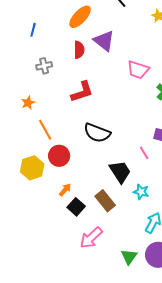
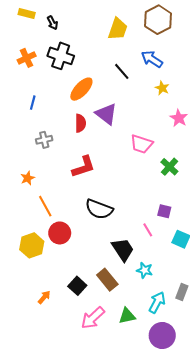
orange arrow: (65, 190) -> (44, 297), moved
green triangle: (129, 257) -> (127, 316), moved, turned 42

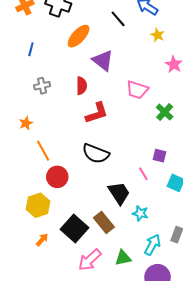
red semicircle: (80, 123) -> (82, 86), moved
red L-shape: (84, 167) -> (97, 113), moved
yellow hexagon: (32, 245) -> (38, 205), moved
black square: (77, 286) -> (74, 229), size x1.5

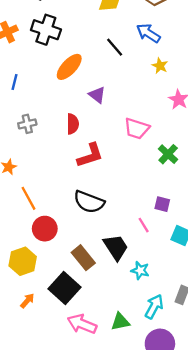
purple triangle: (103, 60) -> (97, 95), size x0.7
brown rectangle: (104, 222) -> (83, 258), moved
pink arrow: (90, 260) -> (82, 324), turned 65

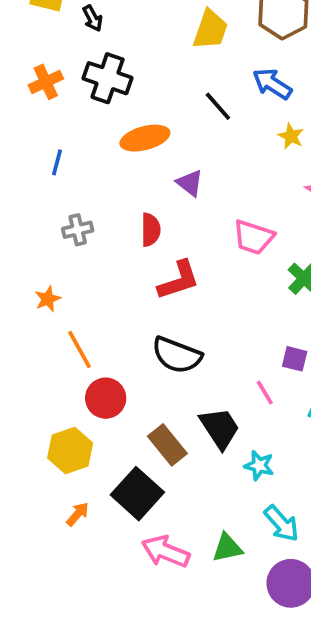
orange ellipse: (69, 67) -> (145, 138), turned 32
cyan arrow: (154, 307) -> (282, 523), turned 110

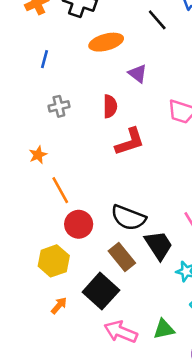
black semicircle: (177, 355) -> (128, 218), moved

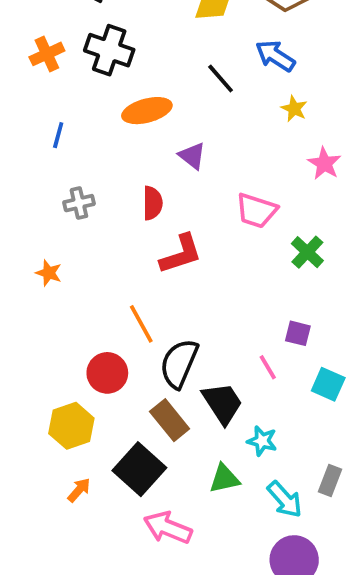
orange star: (38, 155) -> (49, 273), turned -30
orange line: (60, 190) -> (141, 324), moved
black semicircle: (128, 218) -> (179, 363), turned 92
green triangle: (164, 329) -> (224, 479), moved

